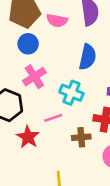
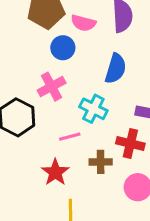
blue circle: (28, 44) -> (63, 48), moved
red star: (28, 137) -> (55, 172), moved

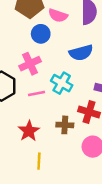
blue semicircle: (116, 69) -> (81, 53), turned 55
pink line: (70, 137) -> (36, 94), moved

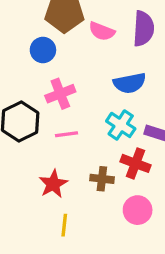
blue circle: (41, 34) -> (43, 50), moved
cyan cross: (62, 83) -> (121, 125), moved

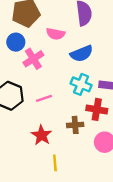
pink semicircle: (102, 31) -> (56, 34), moved
pink cross: (60, 94) -> (33, 59), moved

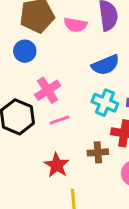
pink semicircle: (56, 34) -> (75, 25), moved
pink cross: (33, 59) -> (48, 90), moved

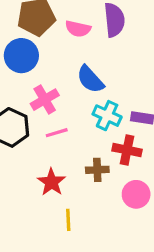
blue circle: (25, 51) -> (21, 56), size x1.4
blue semicircle: (105, 65) -> (90, 79), moved, turned 68

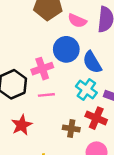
blue circle: (21, 56) -> (66, 49), moved
blue semicircle: (90, 79) -> (92, 62), moved
red star: (51, 182) -> (22, 125), moved

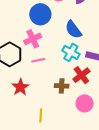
blue circle: (66, 49) -> (40, 14), moved
red cross: (96, 118) -> (81, 75), turned 36

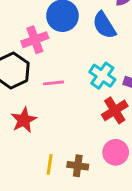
blue semicircle: (73, 30) -> (104, 25), moved
pink cross: (33, 39) -> (35, 40), moved
brown cross: (62, 86) -> (78, 166), moved

